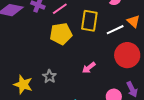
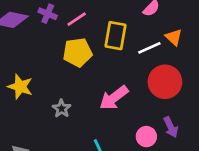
pink arrow: (89, 68) -> (114, 98), size x1.6
yellow star: (23, 85) -> (20, 87), moved

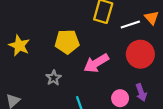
yellow pentagon: (78, 52) -> (67, 42), moved
gray star: (62, 109) -> (54, 78), moved

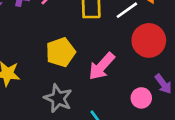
gray star: (54, 78) -> (58, 98), size x1.5

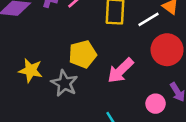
gray star: (58, 98) -> (64, 83), moved

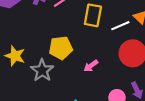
pink arrow: (120, 71) -> (91, 66), size x0.6

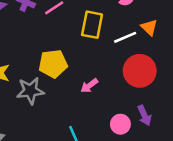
gray star: (42, 70) -> (30, 91), turned 30

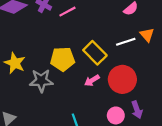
yellow rectangle: (92, 25) -> (95, 53), moved, turned -60
red circle: (140, 71) -> (122, 79), moved

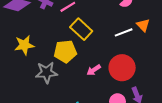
yellow rectangle: (95, 53) -> (81, 29), moved
yellow star: (15, 63) -> (24, 45), moved, turned -30

